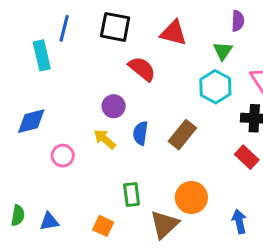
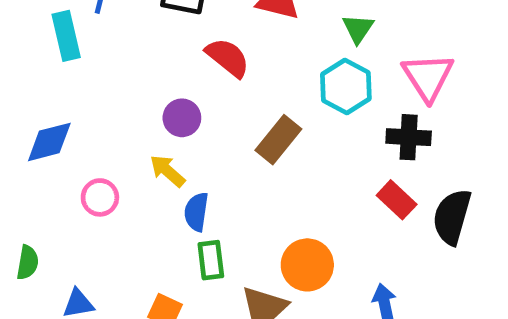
blue semicircle: (141, 133) -> (196, 212), moved
brown rectangle: (182, 135) -> (278, 140), moved
green semicircle: (18, 215) -> (28, 263), moved

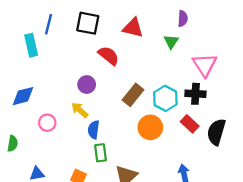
cyan hexagon: (346, 87) -> (165, 98), moved
green semicircle: (28, 263) -> (13, 144), moved
orange circle: (307, 265) -> (150, 127), moved

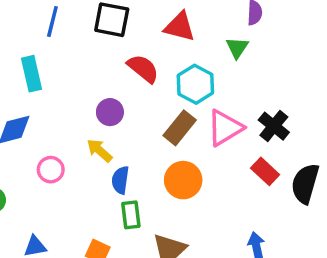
cyan rectangle: (31, 45) -> (32, 74), moved
pink triangle: (205, 65) -> (225, 128), moved, turned 32
black cross: (195, 94) -> (274, 126), turned 36
cyan hexagon: (165, 98) -> (195, 84), moved
orange circle: (150, 127) -> (183, 180), moved

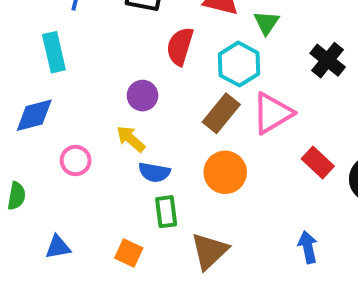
green triangle: (237, 48) -> (267, 23), moved
red semicircle: (143, 69) -> (180, 46), turned -112
black cross: (274, 126) -> (328, 60), moved
blue semicircle: (120, 180) -> (154, 172), turned -88

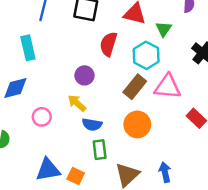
pink triangle: (272, 113) -> (167, 87), turned 36
blue triangle: (58, 247) -> (48, 170), moved, size x1.5
blue arrow: (308, 247) -> (165, 172), moved

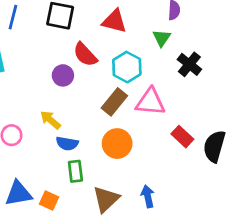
green triangle: (164, 29) -> (162, 38), moved
red semicircle: (108, 44) -> (85, 55), turned -60
purple circle: (84, 75) -> (63, 75), moved

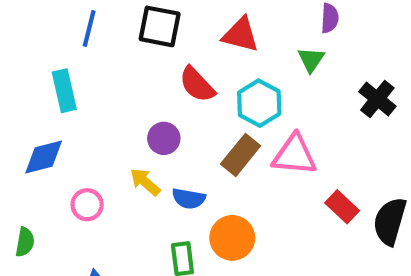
black cross: (189, 64) -> (377, 99), moved
purple circle: (63, 75) -> (164, 138), moved
blue semicircle: (67, 144) -> (189, 199), moved
orange circle: (117, 144) -> (232, 238), moved

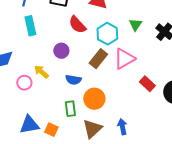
green triangle: (311, 60) -> (135, 25), moved
cyan rectangle: (64, 91) -> (30, 26), moved
pink triangle: (294, 155) -> (124, 59), turned -35
yellow arrow: (145, 182) -> (41, 72), moved

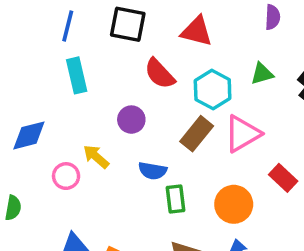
green triangle: (135, 25) -> (262, 74), turned 40
orange circle: (94, 99) -> (234, 204), moved
green rectangle: (70, 109) -> (175, 199), moved

